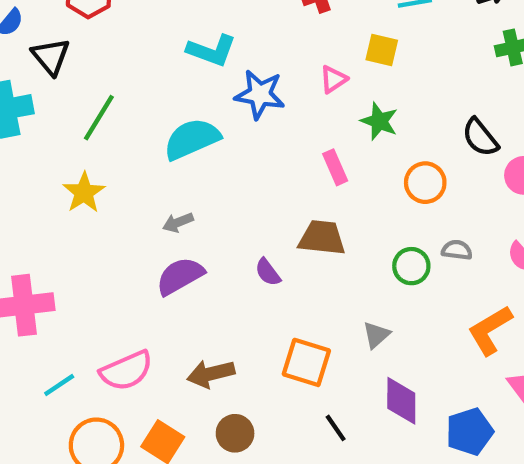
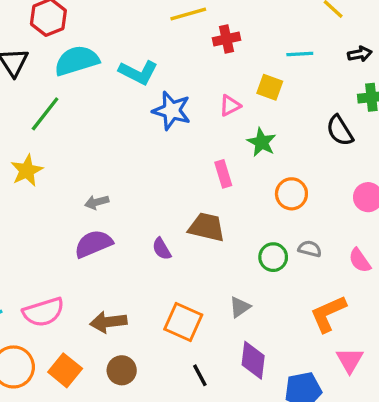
black semicircle: (480, 137) -> (340, 131), moved
cyan semicircle: (192, 139) -> (77, 61), moved

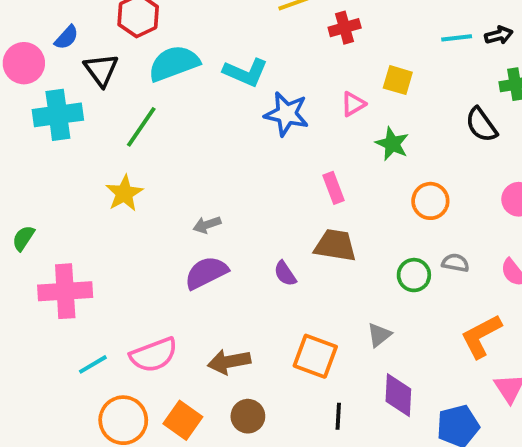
cyan line: (300, 54) -> (457, 38), moved
pink rectangle: (223, 174) -> (333, 188), moved
black line: (200, 375) -> (338, 416), turned 35

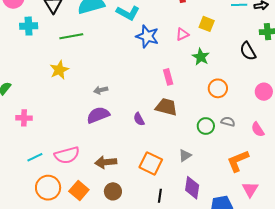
cyan cross: (58, 115) -> (29, 26), size x0.7
green line: (141, 127) -> (71, 36), turned 40
pink cross: (65, 291) -> (24, 118), size x0.6

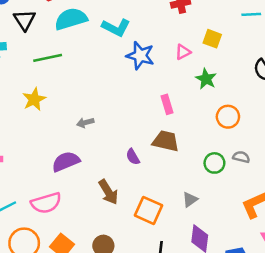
purple semicircle: (98, 115) -> (66, 162), moved
brown arrow: (106, 162) -> (108, 192), moved, turned -115

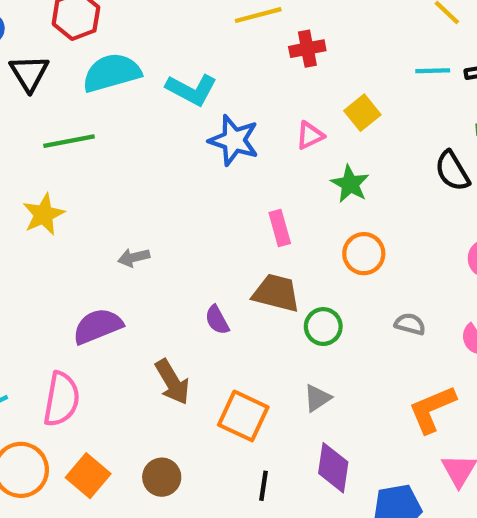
yellow square: (212, 39) -> (362, 113), turned 30
orange circle: (228, 117) -> (364, 254), moved
green circle: (214, 163) -> (323, 327), moved
pink semicircle: (46, 203) -> (61, 399), turned -64

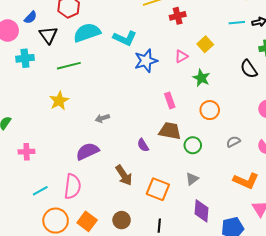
blue star: (234, 140) -> (146, 61), turned -30
gray semicircle: (410, 324) -> (233, 142), turned -40
orange L-shape: (432, 409) -> (246, 181), turned -130
black line: (263, 486) -> (159, 226), moved

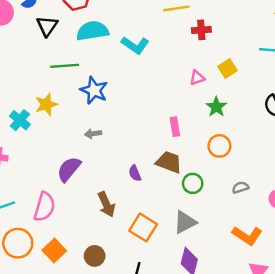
cyan cross: (25, 58) -> (20, 120), moved, turned 36
blue star: (146, 61) -> (94, 90), moved, turned 30
purple semicircle: (87, 151) -> (69, 169), turned -35
gray triangle: (192, 179) -> (185, 222), size x1.5

